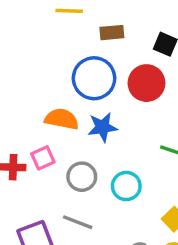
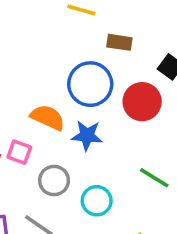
pink square: (43, 158) -> (19, 152), turned 30

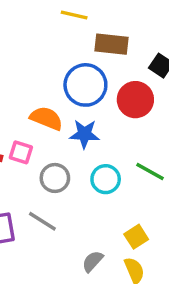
brown rectangle: (119, 42) -> (111, 44), size x1.4
cyan circle: (97, 201) -> (106, 179), moved

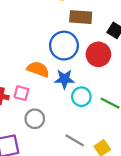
gray circle: (55, 178) -> (35, 119), moved
cyan circle: (106, 179) -> (81, 97), moved
gray line: (42, 221) -> (75, 140), moved

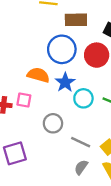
blue star: (64, 79) -> (65, 82), turned -30
gray circle: (35, 119) -> (53, 123), moved

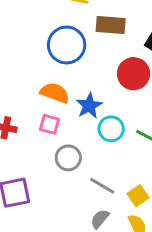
blue circle: (62, 49) -> (67, 45), moved
pink square: (24, 100) -> (50, 124), moved

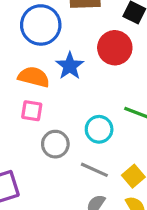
blue star: (89, 106) -> (70, 66), moved
cyan circle: (111, 129) -> (99, 129), moved

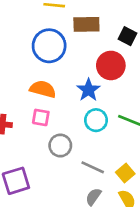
blue star: (70, 66) -> (88, 90), moved
cyan circle: (99, 129) -> (96, 120), moved

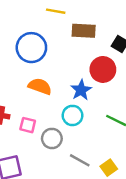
blue circle: (49, 46) -> (31, 48), moved
pink square: (41, 117) -> (28, 125), moved
cyan circle: (96, 120) -> (73, 115), moved

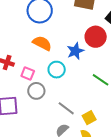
cyan circle: (73, 115) -> (57, 70), moved
gray circle: (52, 138) -> (36, 91), moved

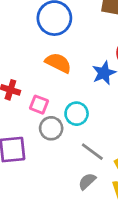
cyan circle: (57, 70) -> (77, 114), moved

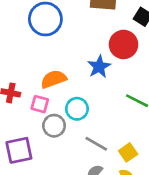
orange semicircle: (58, 63) -> (54, 79), moved, turned -40

